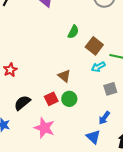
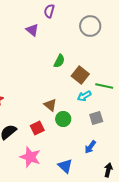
green circle: (69, 99) -> (63, 119), moved
blue triangle: (93, 137) -> (65, 166), moved

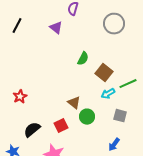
green line: (104, 86) -> (128, 84), turned -36
gray square: (96, 118) -> (120, 116), turned 32

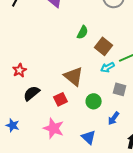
brown triangle: (74, 103) -> (74, 76), size x1.5
green circle: (87, 117) -> (94, 101), moved
black semicircle: (32, 130) -> (32, 93), moved

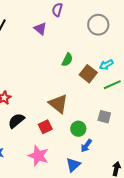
cyan arrow: (108, 67) -> (106, 65), moved
blue arrow: (114, 118) -> (86, 146), moved
blue triangle: (89, 137) -> (73, 165), turned 35

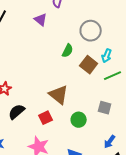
gray circle: (98, 25) -> (91, 31), moved
cyan arrow: (106, 65) -> (107, 56), turned -40
blue arrow: (86, 146) -> (110, 142), moved

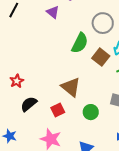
green semicircle: (68, 51) -> (80, 43), size x1.5

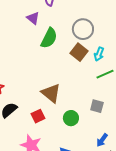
green semicircle: (80, 43) -> (49, 38), moved
brown square: (101, 57) -> (79, 52), moved

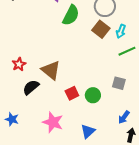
brown triangle: (51, 93) -> (51, 70), moved
red square: (38, 116) -> (72, 93), moved

